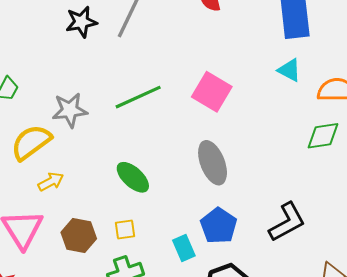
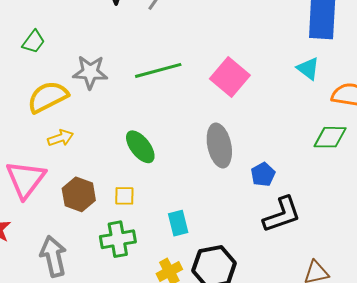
blue pentagon: (219, 226) -> (263, 174), moved, size x0.7

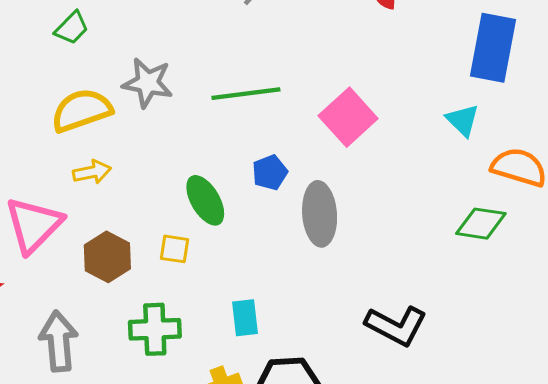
blue pentagon: (263, 174) -> (270, 172), moved
yellow square: (124, 196) -> (175, 249), moved
black L-shape: (282, 215) -> (396, 326), turned 39

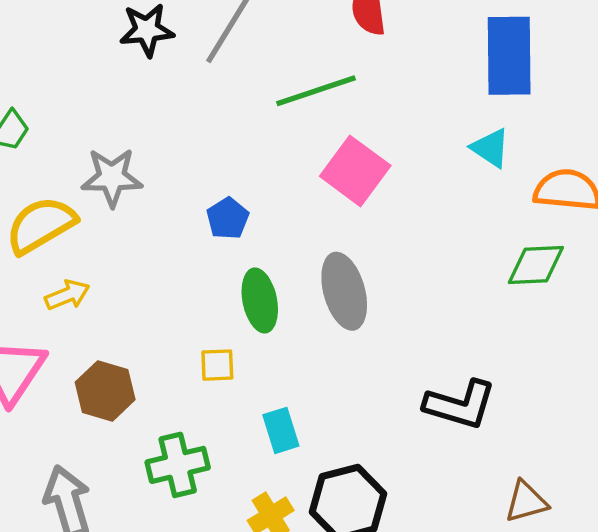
green line: (246, 94) -> (316, 91), moved
blue pentagon: (270, 172) -> (228, 218), moved
green ellipse: (205, 200) -> (260, 300), moved, turned 30
yellow square: (175, 249) -> (217, 365), moved

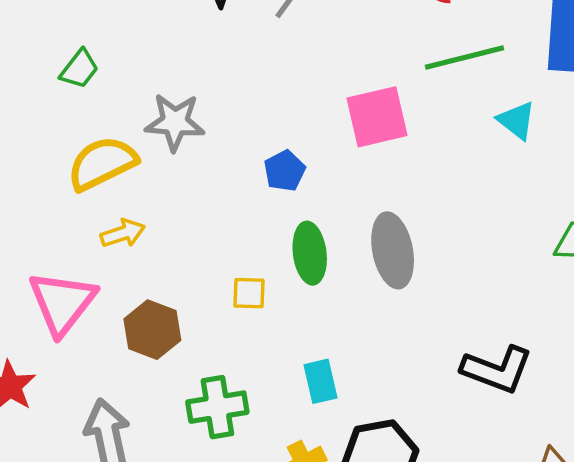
green line: (316, 91) -> (464, 57), moved
cyan triangle: (490, 148) -> (516, 120), moved
pink square: (355, 171) -> (377, 117), moved, turned 36
yellow square: (217, 365) -> (249, 293), moved

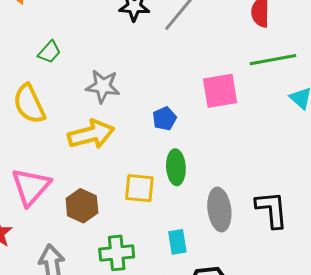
yellow semicircle: (102, 163) -> (29, 104), moved, turned -93
yellow arrow: (123, 233) -> (91, 134), moved, size x1.8
gray ellipse: (393, 250) -> (219, 210), moved
yellow square: (249, 293) -> (139, 188), size x1.5
black L-shape: (497, 370) -> (272, 210), moved, turned -120

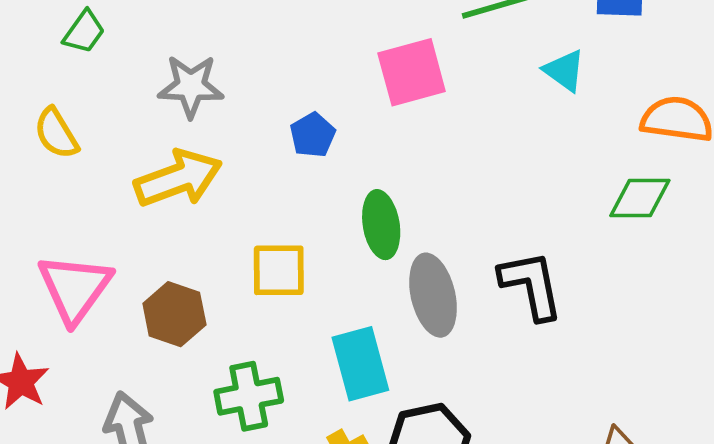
yellow semicircle: (29, 104) -> (56, 133), size x0.7
green ellipse: (176, 167) -> (381, 225), moved
cyan rectangle: (177, 242) -> (360, 364), size x1.5

